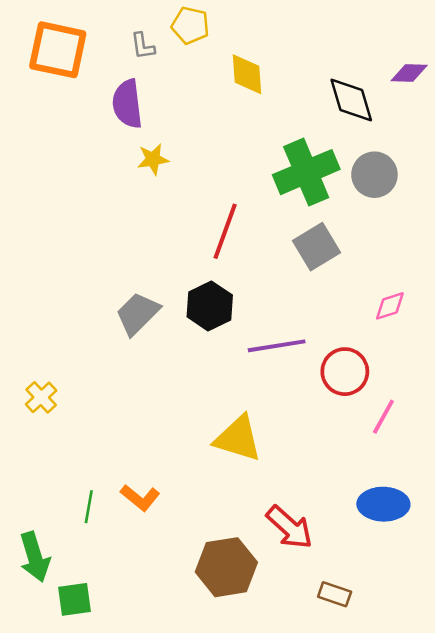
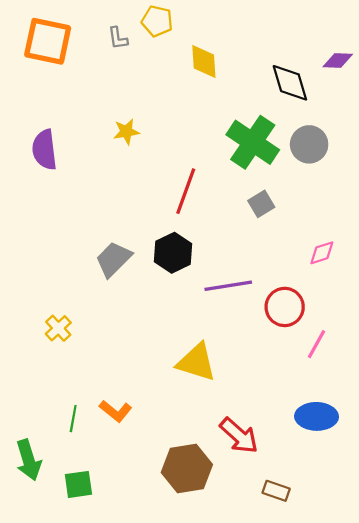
purple semicircle: (127, 104) -> (44, 150), moved
green cross: (306, 172) -> (253, 142), turned -33
gray square: (317, 247) -> (261, 204), size x0.7
yellow cross: (41, 397) -> (58, 328), moved
green square: (75, 599) -> (78, 484), moved

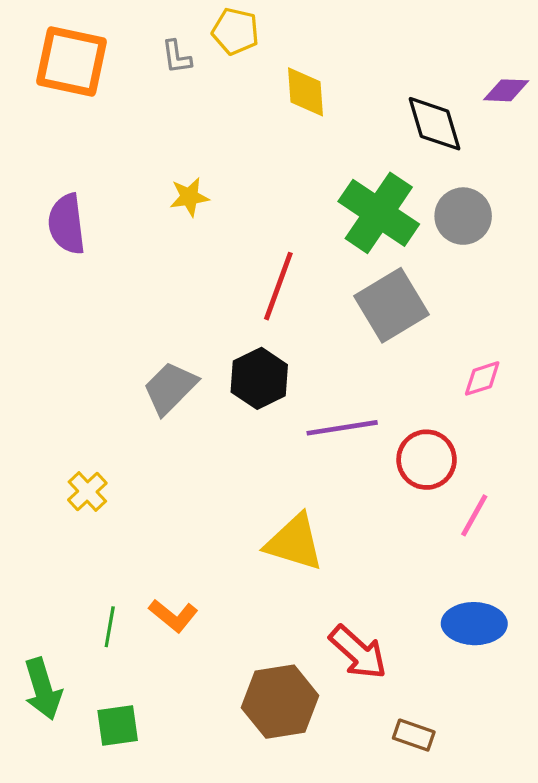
gray square: (261, 204) -> (391, 305), size x1.8

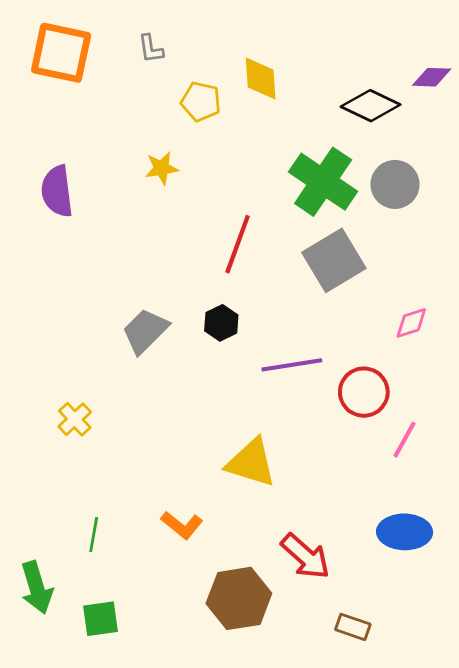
yellow pentagon: (235, 31) -> (201, 102), moved
black diamond: (434, 124) -> (371, 106), turned -48
black hexagon: (259, 378) -> (221, 323), size x0.7
orange L-shape: (173, 616) -> (182, 525), moved

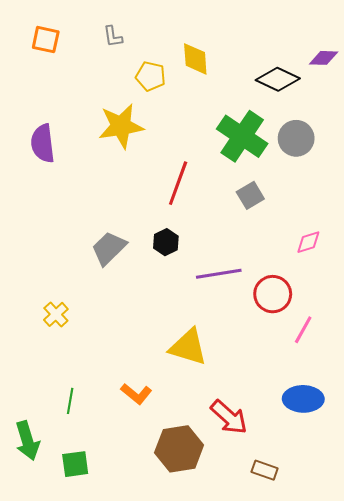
orange square: (61, 53) -> (46, 40), size x0.6
yellow star: (162, 168) -> (121, 126), size x1.8
gray square: (334, 260) -> (250, 195), size x0.6

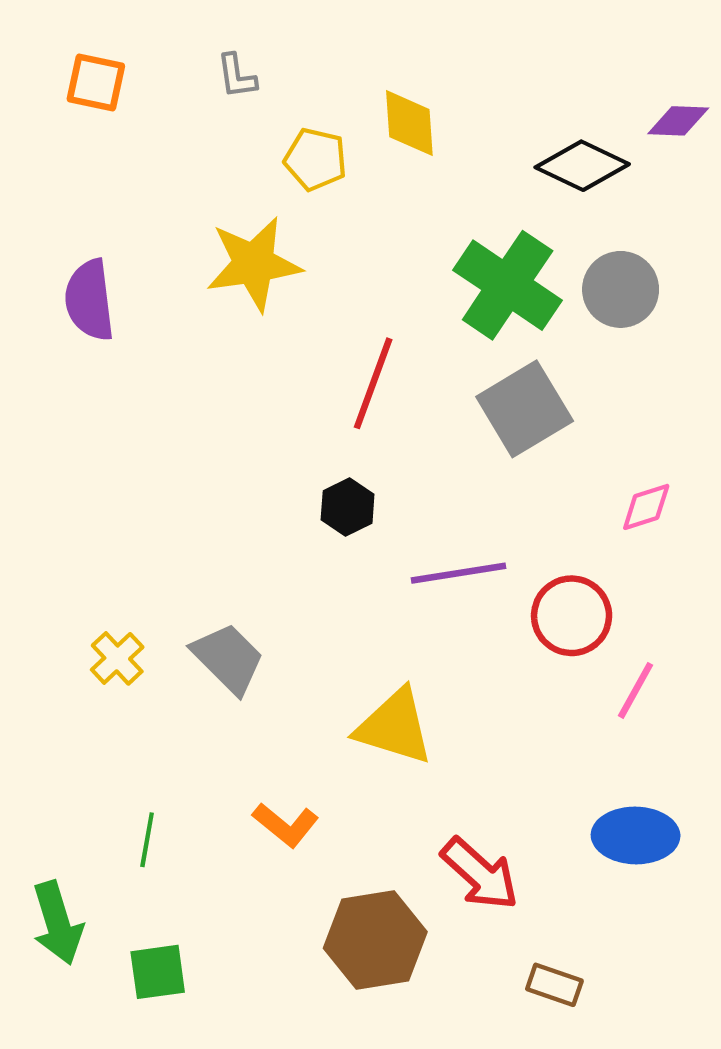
gray square: (250, 195) -> (525, 409), size x1.6
gray trapezoid: (109, 248) -> (228, 658), moved, turned 90

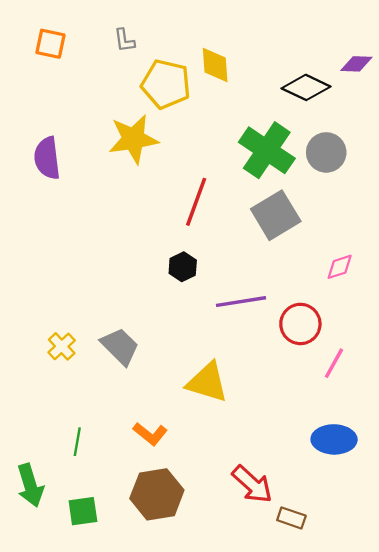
yellow pentagon: (316, 159) -> (166, 84), size x1.5
red arrow: (480, 874) -> (252, 484), moved
brown hexagon: (375, 940) -> (157, 494), moved

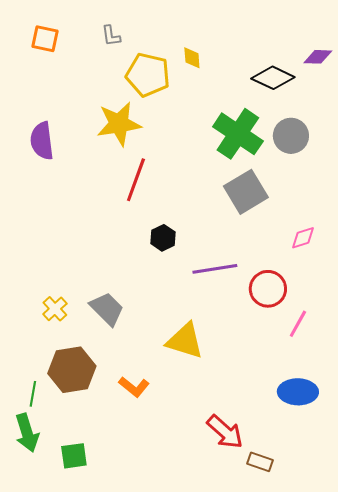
yellow diamond: (215, 65) -> (192, 58), size x0.7
red line: (196, 202) -> (136, 180), moved
green line: (77, 442) -> (33, 394), moved
brown hexagon: (157, 494) -> (72, 370), moved

